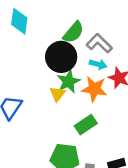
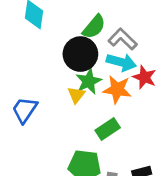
cyan arrow: (98, 64) -> (121, 62), size x1.5

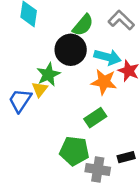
gray L-shape: (123, 39) -> (121, 20), moved
green star: (89, 81) -> (48, 74), moved
yellow triangle: (76, 95) -> (40, 89), moved

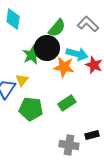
green star: (48, 74) -> (32, 55), moved
orange star: (104, 82) -> (64, 67), moved
green pentagon: (74, 151) -> (31, 109), moved

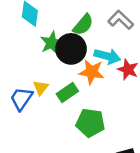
green star: (32, 55) -> (52, 43), moved
green rectangle: (67, 103) -> (67, 92), moved
green pentagon: (31, 109) -> (90, 123), moved

